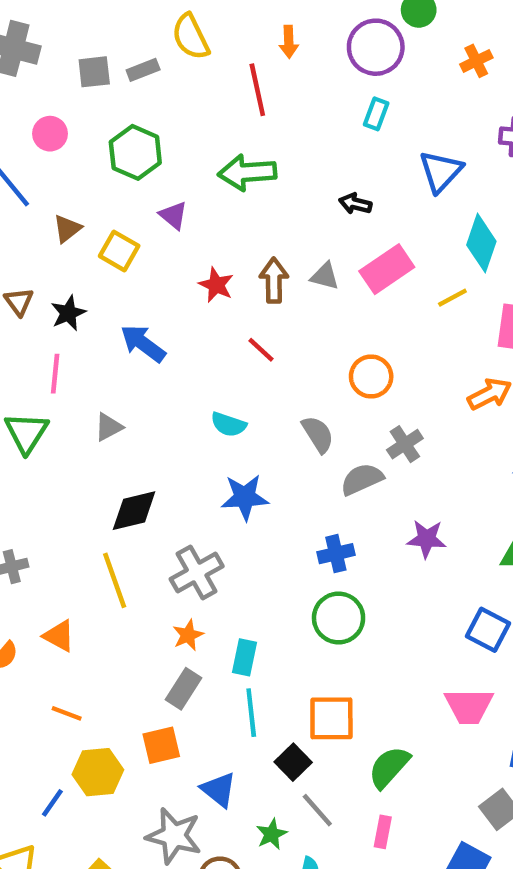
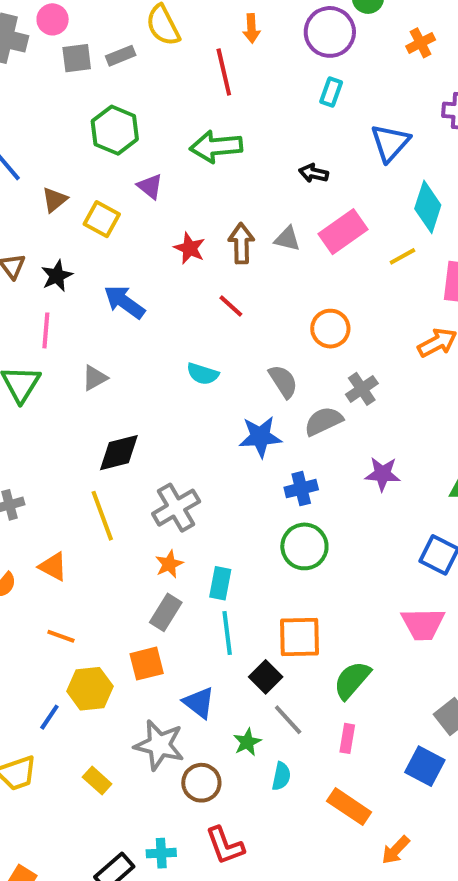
pink circle: (50, 134) -> (53, 19), moved
blue star: (245, 497) -> (260, 437), moved

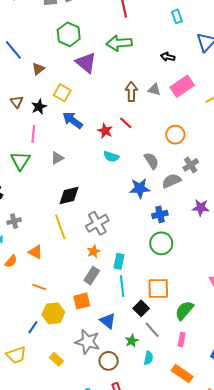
cyan rectangle: (331, 92) -> (177, 16), turned -40
purple triangle: (150, 186) -> (86, 63), size x1.6
yellow square: (102, 219) -> (62, 93), moved
red star: (190, 248) -> (105, 131), moved

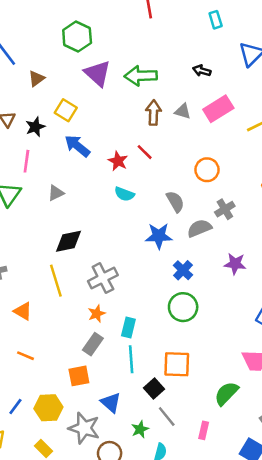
green arrow: (119, 43) -> (141, 76), moved
blue cross: (160, 214) -> (183, 270), turned -35
green semicircle: (184, 310) -> (226, 393), moved
yellow hexagon: (53, 313) -> (48, 408), moved

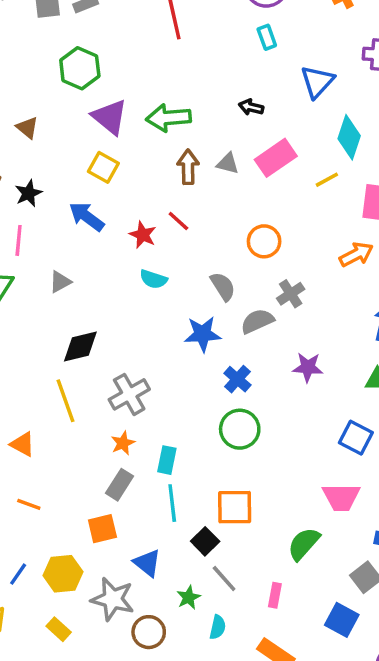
brown triangle: (36, 79) -> (27, 128), turned -42
yellow square: (66, 110) -> (103, 167), moved

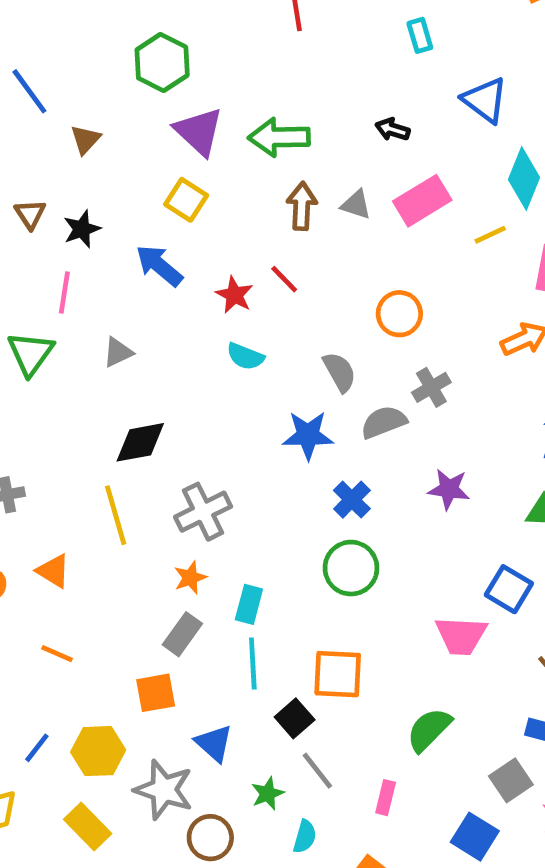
blue triangle: (317, 82) -> (485, 100), turned -39
brown triangle: (27, 128) -> (85, 139), turned 30
pink trapezoid: (341, 497) -> (461, 636), moved
yellow rectangle: (59, 629) -> (88, 826), size x1.4

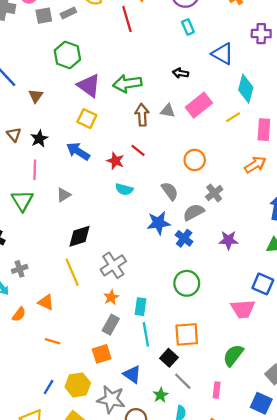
blue cross: (352, 500) -> (184, 238), moved

